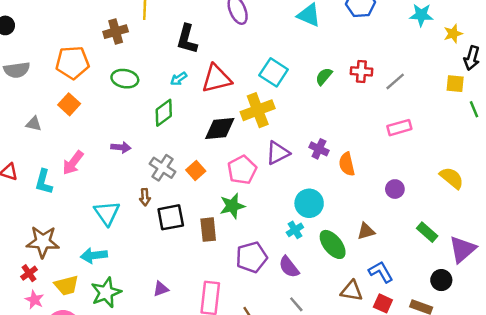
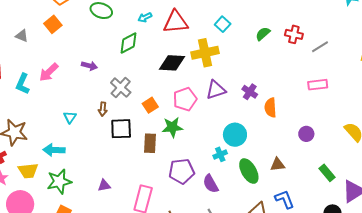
cyan square: (274, 72) -> (223, 24), size x0.7
orange square: (196, 170) -> (150, 105), moved
cyan triangle: (107, 213) -> (70, 117), size x0.6

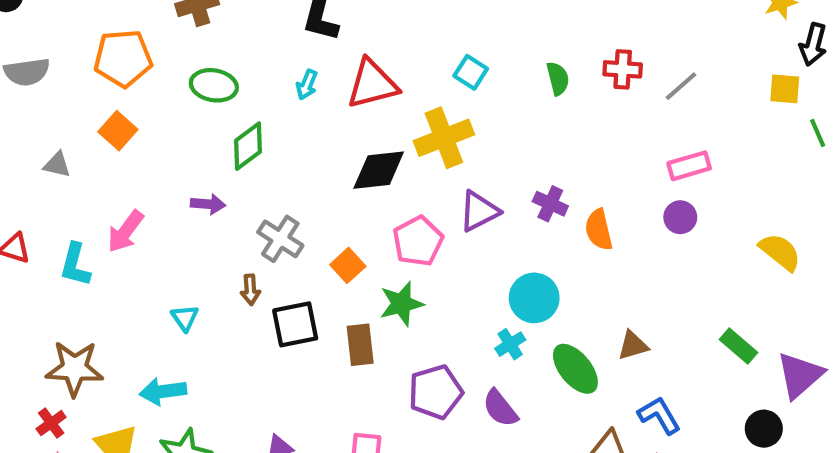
cyan arrow: (145, 17) -> (307, 85), turned -32
green semicircle: (263, 34) -> (558, 78), turned 126
green diamond: (129, 43) -> (248, 146), moved
purple circle: (306, 134) -> (680, 217), moved

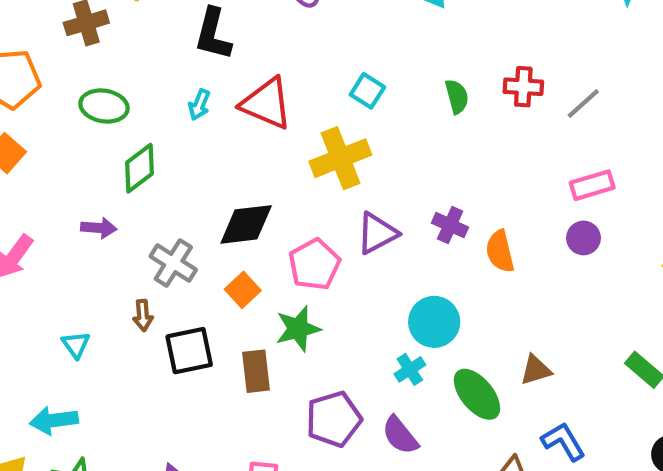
red triangle: (372, 84) -> (266, 103), turned 38
black diamond: (379, 170) -> (246, 224), moved

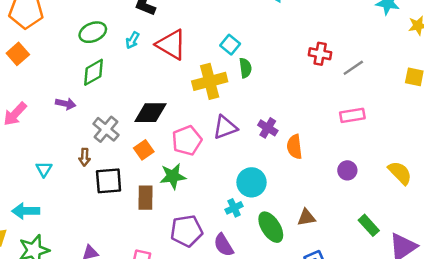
green semicircle: (457, 97) -> (245, 68), moved
green ellipse: (104, 106) -> (93, 32), moved, turned -40
purple circle: (583, 238) -> (347, 170), moved

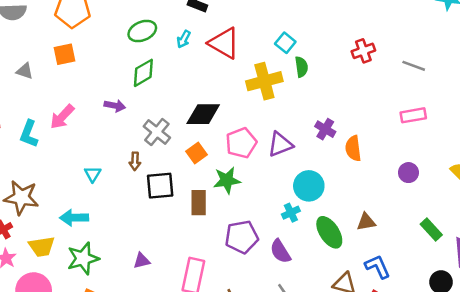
orange square: (18, 54) -> (64, 54), turned 30
red cross: (320, 54) -> (363, 51), moved, turned -30
gray line: (353, 68) -> (414, 66), turned 55
purple triangle: (225, 127) -> (280, 144), moved

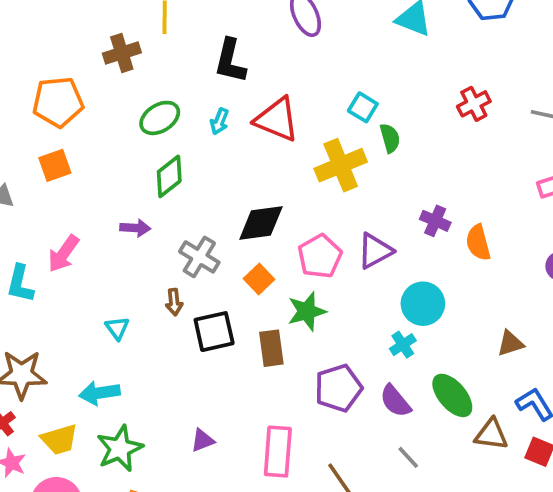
green ellipse: (329, 232) -> (452, 395), moved

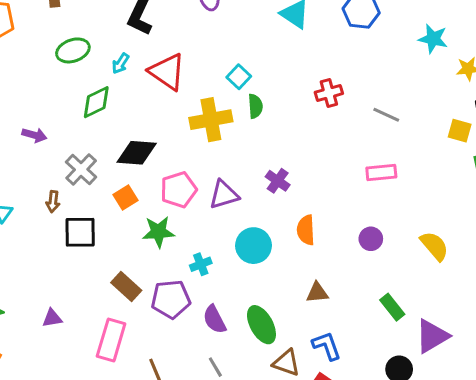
green diamond: (169, 176) -> (96, 102), moved
orange semicircle: (478, 243) -> (306, 230), moved
cyan cross: (403, 345) -> (201, 264), moved
brown rectangle: (271, 348) -> (126, 287), moved, turned -52

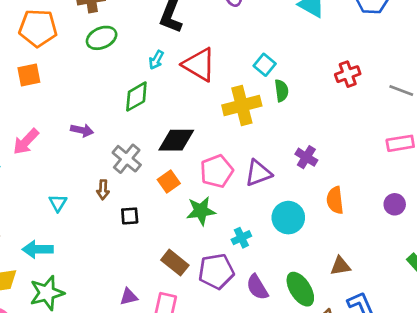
green ellipse: (73, 50) -> (102, 38), moved
black square: (80, 232) -> (130, 216), size x0.6
brown triangle: (317, 293) -> (340, 266), moved
purple triangle: (52, 318) -> (129, 297), moved

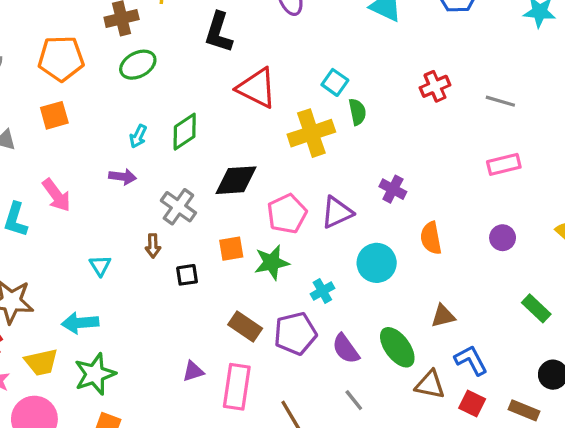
cyan arrow: (156, 60) -> (138, 136), moved
pink arrow: (26, 142) -> (57, 195), turned -76
orange square: (169, 182) -> (231, 249), moved, turned 30

